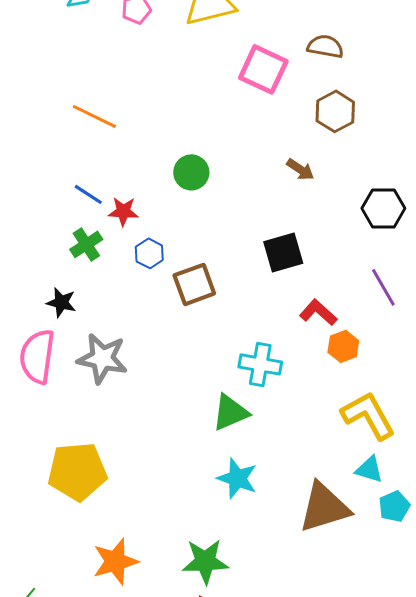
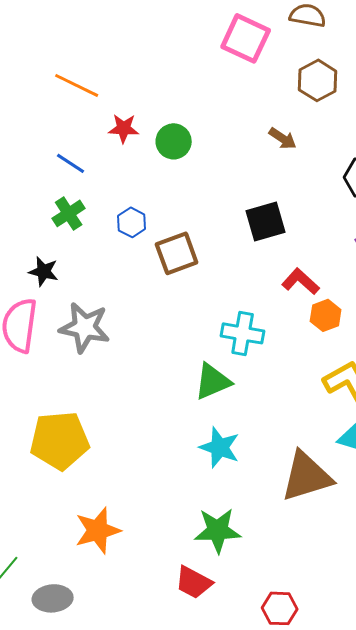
red star: (123, 211) -> (124, 128), moved
green star: (205, 561) -> (218, 530), moved

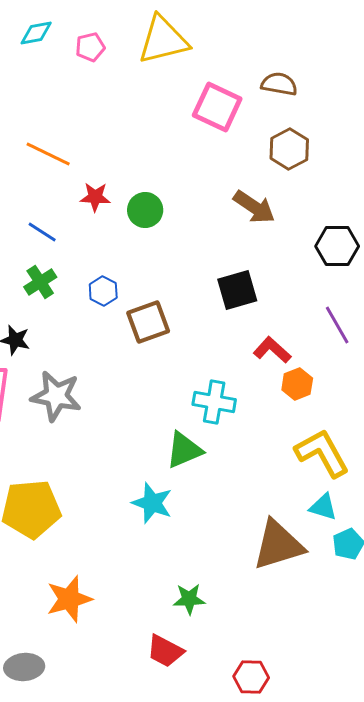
brown arrow: (283, 138) -> (254, 207), size x1.5
cyan star: (220, 447) -> (152, 503), moved
green star: (218, 530) -> (189, 599), size x0.7

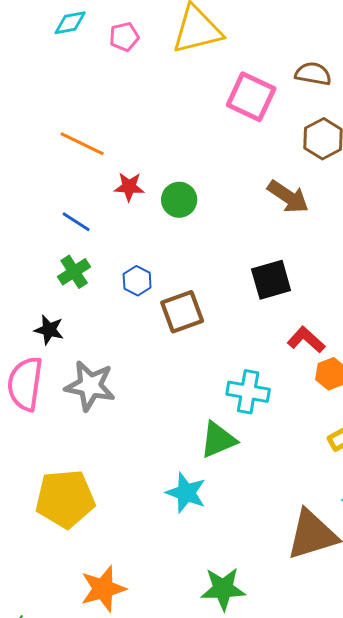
green star: (189, 599) -> (223, 589), size x1.4

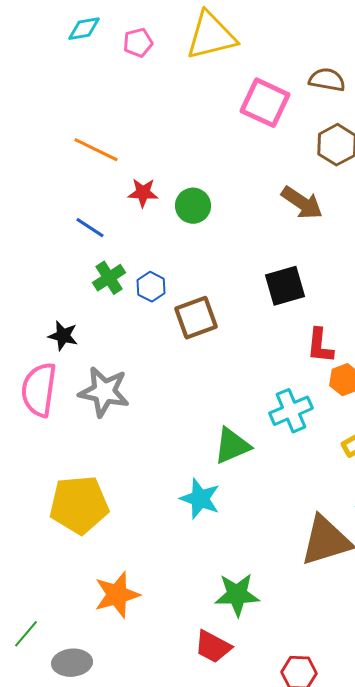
green cross: (74, 272) -> (109, 278), moved
red L-shape: (306, 340) -> (320, 346), turned -126
cyan cross: (248, 392) -> (291, 411), moved, turned -33

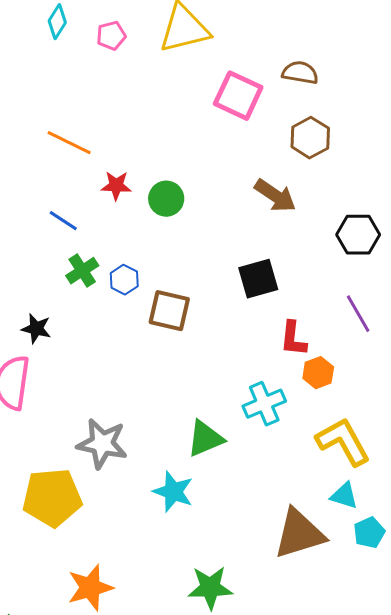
cyan diamond: (84, 29) -> (57, 22), turned -48
brown square: (196, 318) -> (169, 311), turned 33
gray star: (104, 392) -> (102, 444), moved

